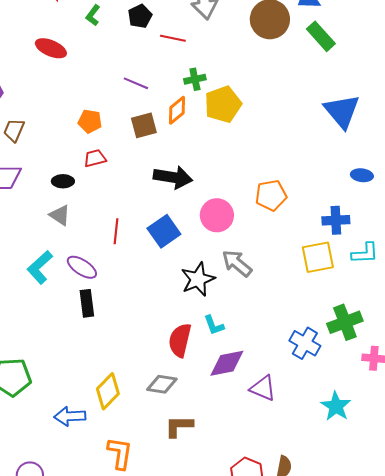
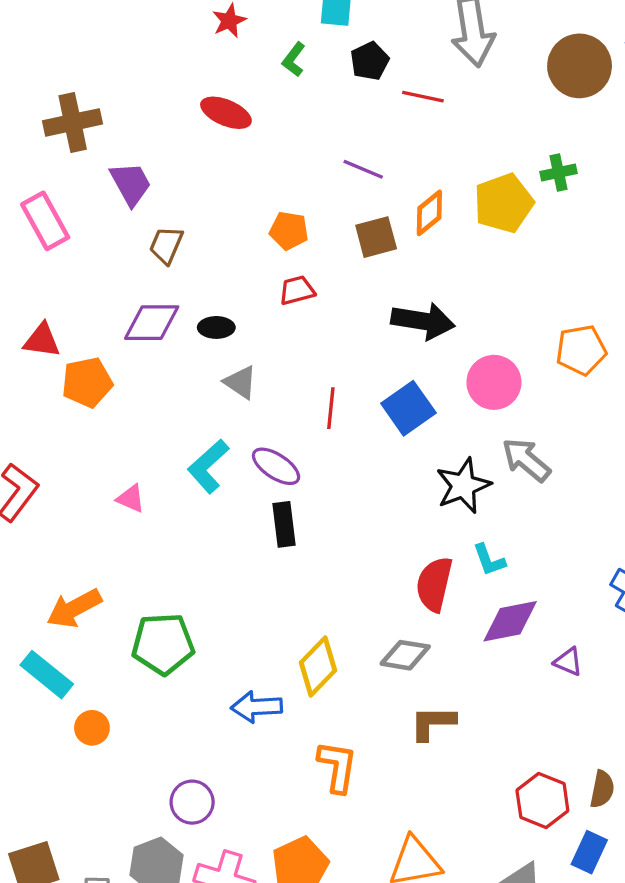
green cross: (195, 79) -> (559, 172), moved
black ellipse: (63, 181) -> (216, 327), moved
purple triangle: (263, 388) -> (568, 662), size x0.7

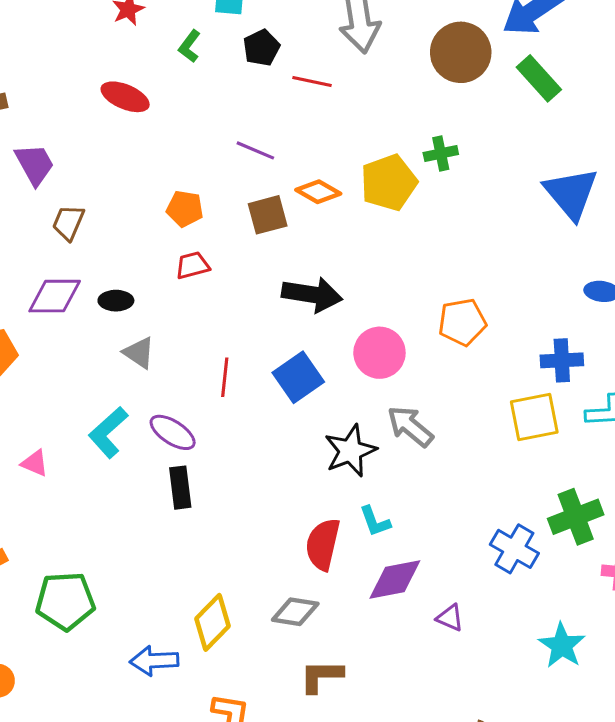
orange diamond: (429, 213) -> (318, 192), turned 69

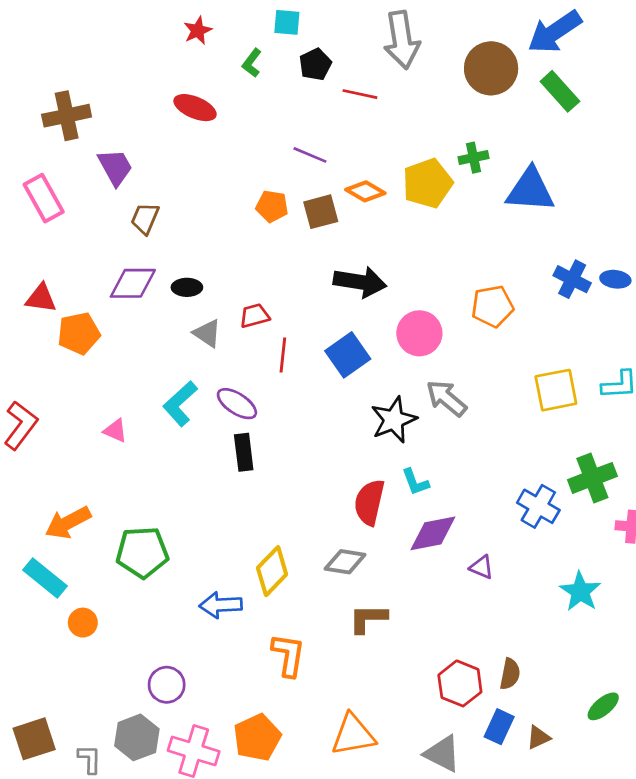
blue triangle: (571, 193) -> (530, 190), moved, turned -46
orange pentagon: (185, 209) -> (272, 206), moved
red trapezoid: (193, 265) -> (254, 316), moved
blue cross: (562, 360) -> (572, 279), moved, turned 30

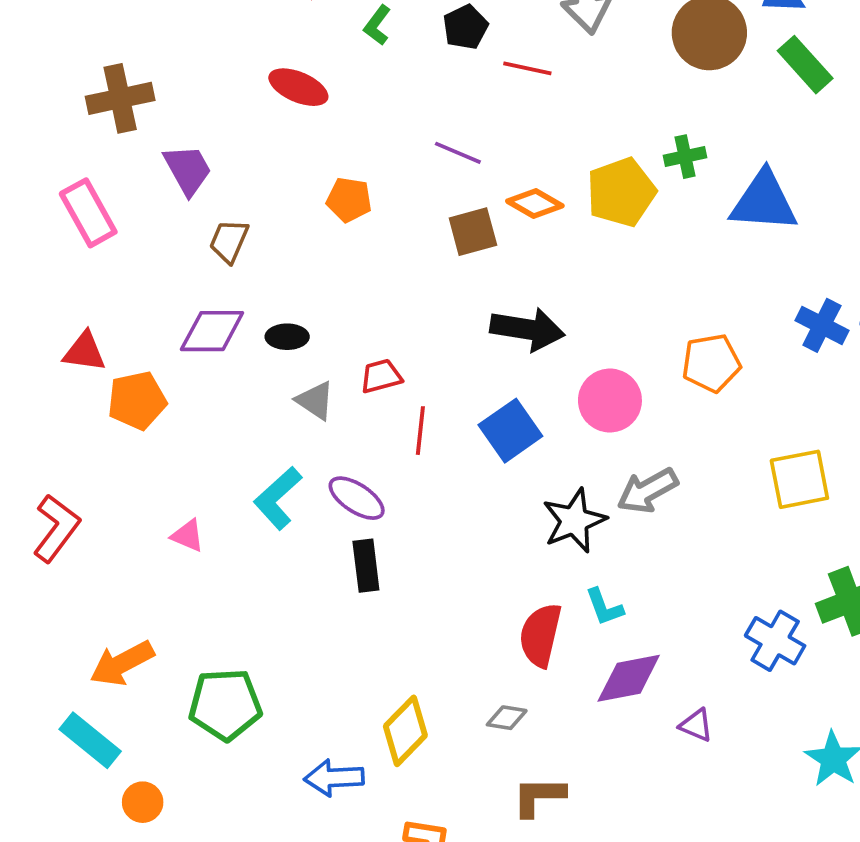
orange pentagon: (272, 206) -> (349, 200), moved
gray arrow: (446, 398) -> (647, 491), turned -69
gray diamond: (345, 562) -> (507, 718), size x0.7

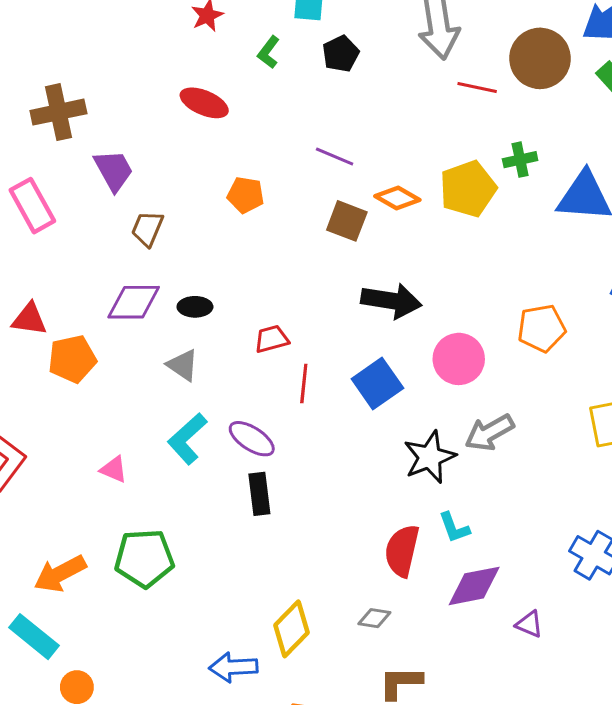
red line: (527, 68) -> (477, 88), moved
brown square: (473, 232) -> (347, 221), turned 36
gray triangle: (315, 401) -> (183, 365), moved
green pentagon: (225, 705) -> (144, 558), moved

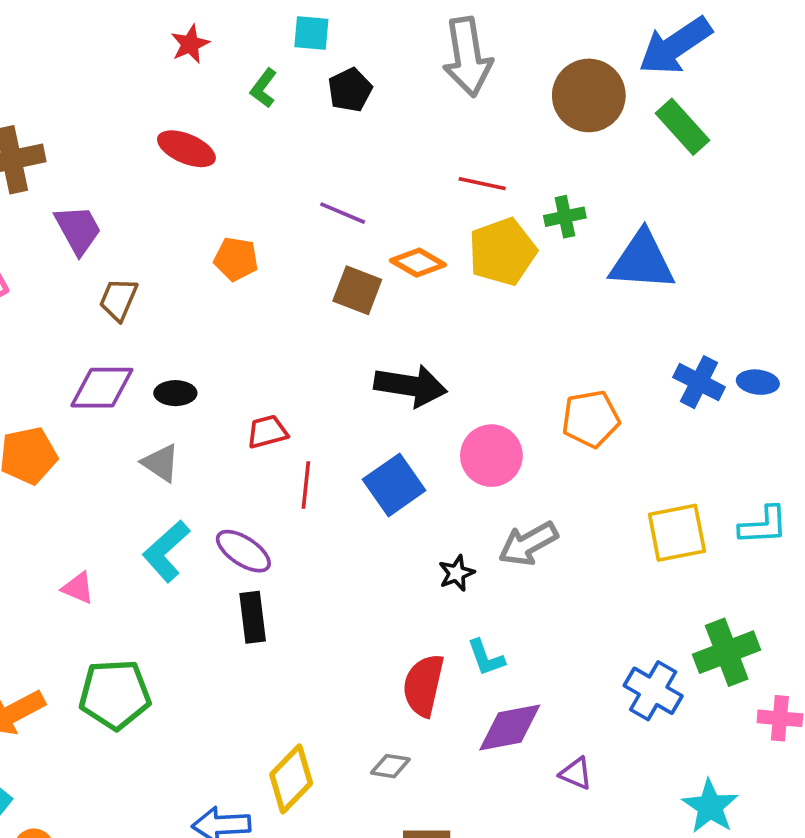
red line: (477, 88) -> (482, 184), moved
black star: (430, 457) -> (457, 573), size x0.6

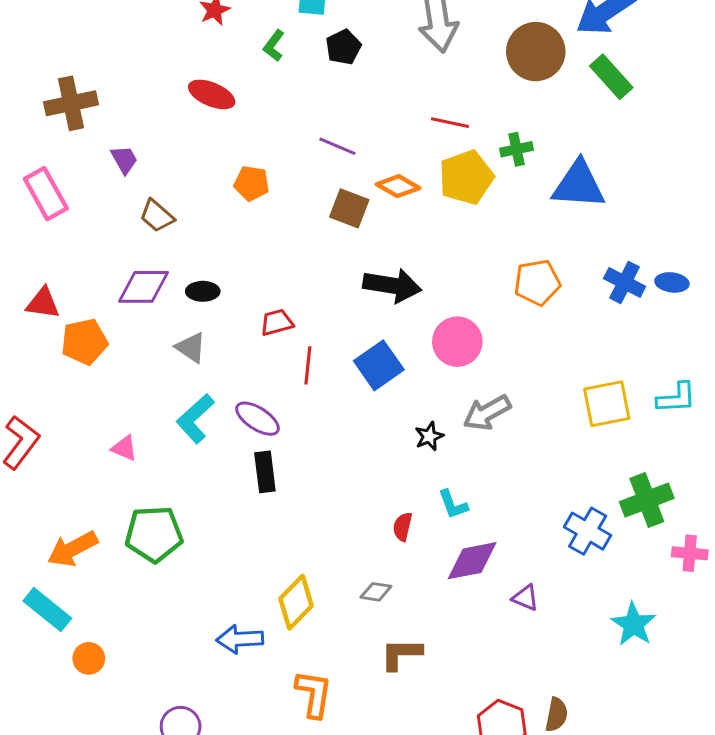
purple trapezoid: (78, 230) -> (124, 160), size x0.7
brown trapezoid: (118, 299) -> (157, 216), turned -72
orange pentagon: (591, 419) -> (537, 282), moved
red semicircle: (423, 685) -> (403, 527), size x0.6

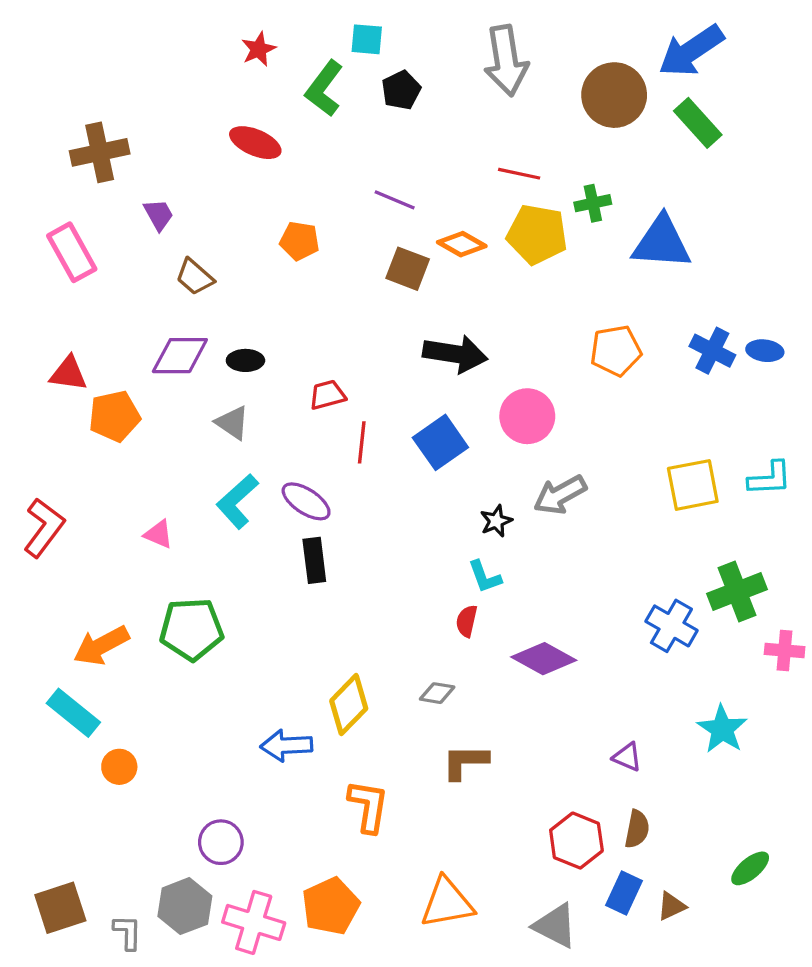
green L-shape: (274, 46) -> (324, 88), size x1.6
yellow pentagon: (466, 177) -> (537, 234), turned 30
cyan L-shape: (453, 504) -> (485, 577), moved
purple diamond: (472, 561) -> (544, 659), turned 40
purple triangle: (525, 598) -> (627, 757), moved

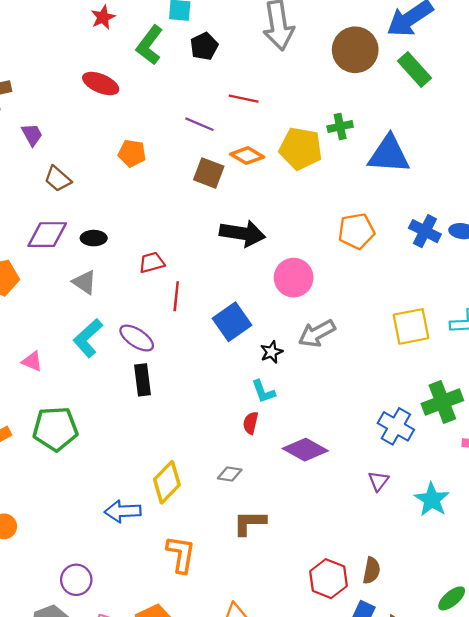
red line: (519, 174) -> (244, 99), moved
blue square: (440, 442) -> (232, 322), moved
purple triangle: (627, 757) -> (378, 481), moved, turned 45

